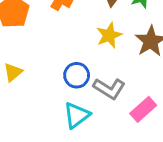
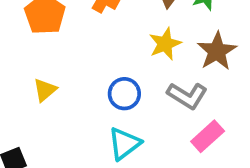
gray L-shape: (109, 89) -> (187, 96), moved

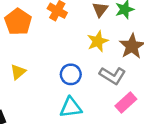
cyan triangle: (124, 144) -> (71, 107), turned 30

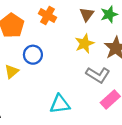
blue circle: (71, 74) -> (33, 55), moved

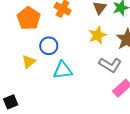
cyan triangle: (60, 104) -> (63, 70), moved

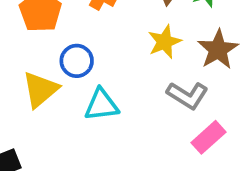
yellow triangle: (29, 62) -> (40, 90), size x1.5

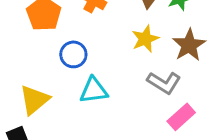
yellow triangle: (40, 90) -> (34, 100), moved

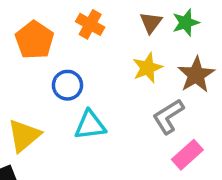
gray L-shape: (164, 83) -> (168, 116), turned 116

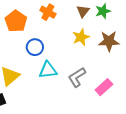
brown star: (196, 75) -> (109, 41), turned 30
gray L-shape: (168, 116) -> (77, 77), moved

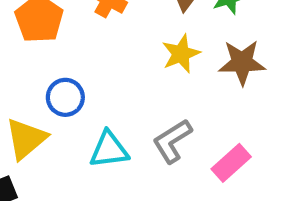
blue circle: (35, 47) -> (65, 97), moved
cyan triangle: (48, 70) -> (109, 150), moved

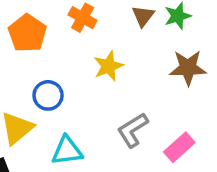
yellow star: (181, 54) -> (108, 66), moved
cyan triangle: (109, 150) -> (67, 151), moved

